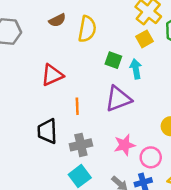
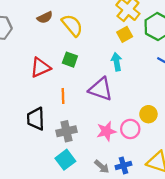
yellow semicircle: (87, 29) -> (72, 25), turned -50
green square: (113, 60) -> (70, 60), moved
purple triangle: (118, 99) -> (101, 89), turned 40
pink circle: (151, 157) -> (130, 129), moved

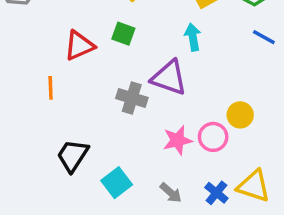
orange line: (63, 96) -> (51, 88), moved
black trapezoid: (36, 119) -> (73, 156), moved, turned 35
gray cross: (66, 131) -> (132, 98), moved, turned 30
blue cross: (123, 165) -> (216, 193), moved, turned -35

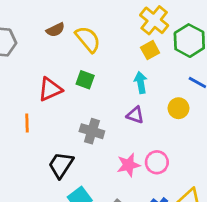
purple triangle: (169, 78) -> (135, 115), moved, size x0.6
yellow circle: (240, 115) -> (178, 108), moved
black trapezoid: (73, 156) -> (61, 165), moved

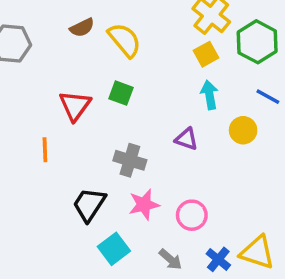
cyan arrow: (141, 82) -> (209, 95), moved
red triangle: (50, 89) -> (75, 105), turned -30
pink circle: (157, 162) -> (192, 215), moved
pink star: (128, 165) -> (144, 205), moved

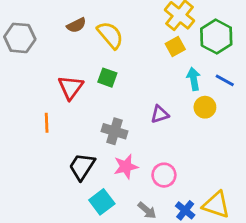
cyan arrow: (209, 95) -> (194, 79), moved
purple triangle: (186, 139) -> (160, 114), turned -36

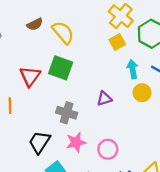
green square: (107, 78) -> (61, 68), size x1.5

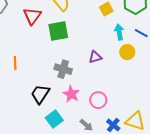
green square: (61, 68) -> (58, 31), turned -30
red triangle: (30, 76) -> (32, 16), moved
pink star: (76, 142) -> (71, 94), turned -30

